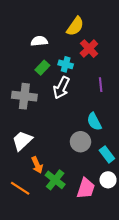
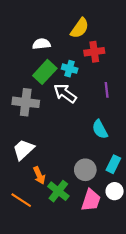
red cross: (89, 49) -> (94, 52), turned 36
green rectangle: (42, 68) -> (45, 72), size x1.5
white arrow: (61, 88) -> (65, 93), turned 100
gray circle: (80, 142) -> (85, 170), moved
cyan rectangle: (107, 154) -> (113, 164), turned 63

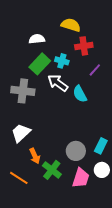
yellow semicircle: (80, 28) -> (71, 25), turned -108
purple line: (107, 90) -> (95, 70), moved, turned 48
cyan semicircle: (100, 129) -> (80, 94), moved

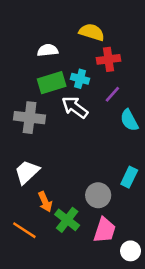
green rectangle: (40, 64) -> (52, 83), turned 30
purple line: (95, 70) -> (112, 94), moved
cyan semicircle: (80, 94) -> (129, 120), moved
cyan rectangle: (101, 146) -> (129, 177), moved
white circle: (102, 170) -> (131, 251), moved

